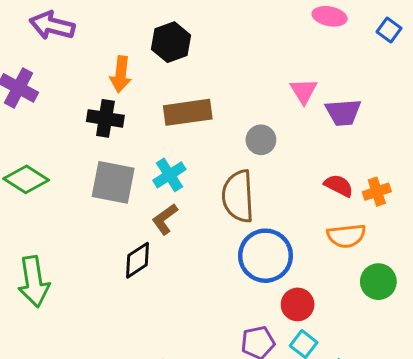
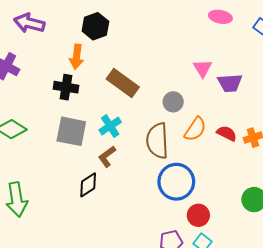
black hexagon: (171, 42) -> (95, 26), moved
brown rectangle: (188, 112) -> (123, 83), turned 44
orange semicircle: (346, 236) -> (195, 129), moved, turned -50

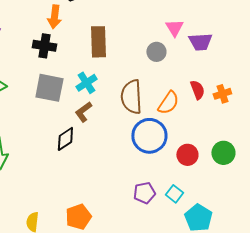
brown rectangle: (123, 83) -> (98, 42), turned 52
gray circle: (173, 102) -> (156, 52), moved
orange semicircle: (195, 129) -> (168, 103), moved
red semicircle: (227, 133) -> (197, 90), turned 42
red circle: (198, 215) -> (187, 155), moved

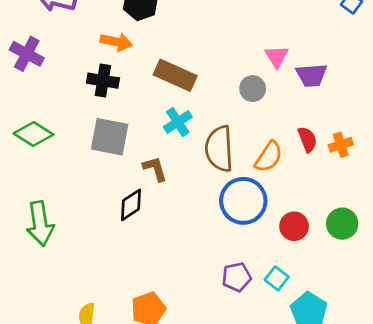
orange arrow: (54, 17) -> (116, 42), turned -85
brown rectangle: (98, 42) -> (175, 75), turned -64
cyan cross: (86, 83) -> (178, 122), moved
brown L-shape: (83, 112) -> (155, 169), turned 110

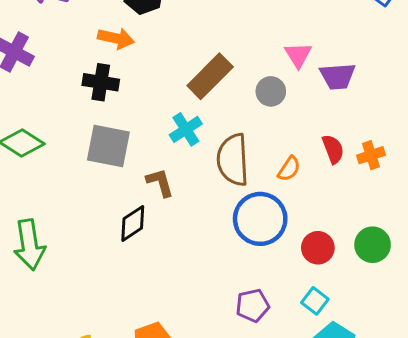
brown rectangle: (175, 75) -> (210, 76), moved, turned -69
orange semicircle: (269, 157) -> (289, 169), size x0.7
cyan square: (277, 278) -> (315, 301), moved

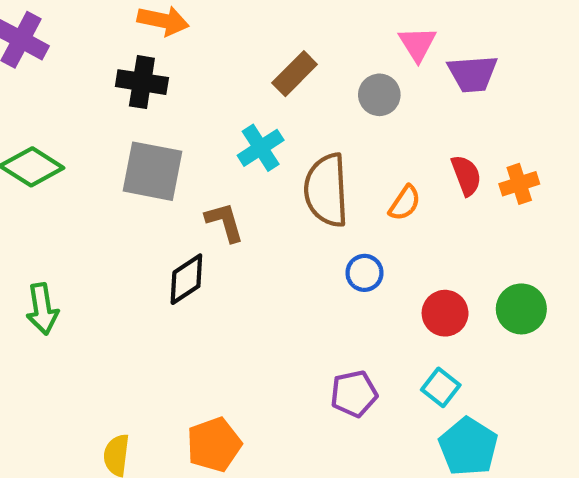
brown rectangle: (210, 76) -> (295, 74), size x0.7
blue circle: (260, 219) -> (364, 273), size x0.5
green arrow: (29, 245) -> (42, 309), size x0.7

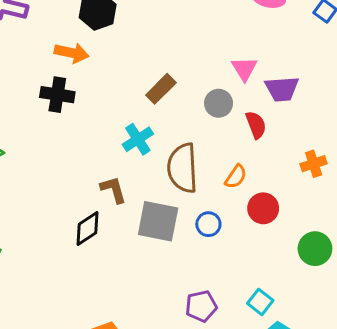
gray square: (153, 171) -> (158, 221), moved
red semicircle: (466, 175) -> (256, 125), moved
red circle: (445, 313) -> (263, 208), moved

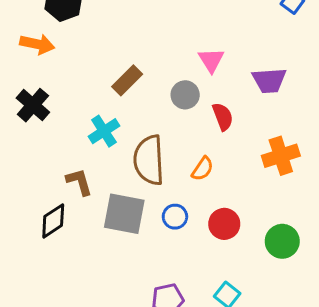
purple trapezoid: (282, 89) -> (269, 80), moved
black cross: (57, 95) -> (33, 105), moved, turned 32
orange cross: (314, 164) -> (281, 156), size x1.4
red circle: (263, 208) -> (224, 224), moved

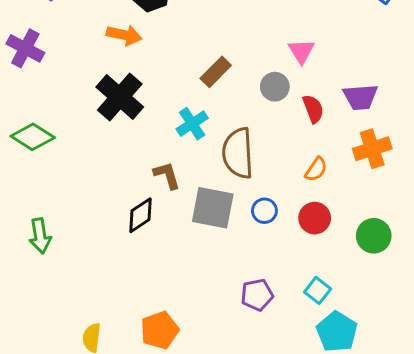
purple trapezoid: (269, 80) -> (360, 97), moved
black cross: (33, 105) -> (120, 97), size x1.4
orange semicircle: (203, 169) -> (316, 169), moved

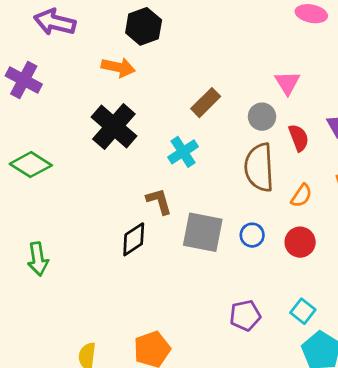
brown semicircle: (238, 153) -> (259, 167), moved

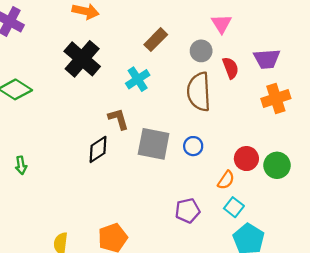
orange semicircle: (301, 196) -> (226, 180), moved
red circle: (300, 242) -> (246, 159), moved
green arrow: (38, 259) -> (21, 165), size x0.7

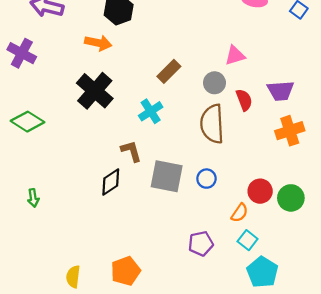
pink triangle: (221, 24) -> (235, 55), turned 45

